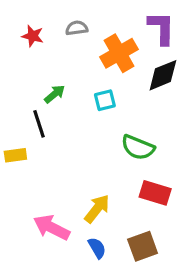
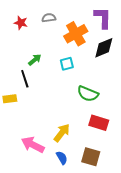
brown square: (143, 246) -> (91, 157), turned 36

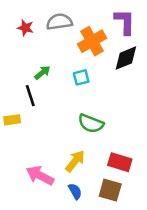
gray semicircle: (49, 18) -> (59, 22), size x1.5
green semicircle: (88, 94) -> (91, 123), moved
red rectangle: (99, 123) -> (120, 162), moved

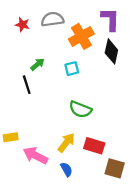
black diamond: (126, 58) -> (111, 51), turned -55
yellow rectangle: (12, 120) -> (11, 137), moved
red rectangle: (120, 162) -> (94, 146), moved
brown square: (110, 190) -> (115, 168), moved

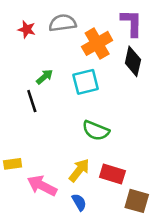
cyan square: (72, 69) -> (86, 82), size x1.5

